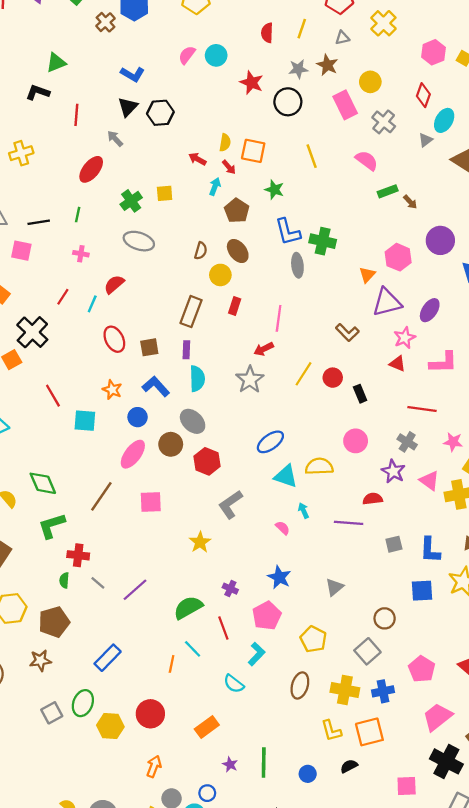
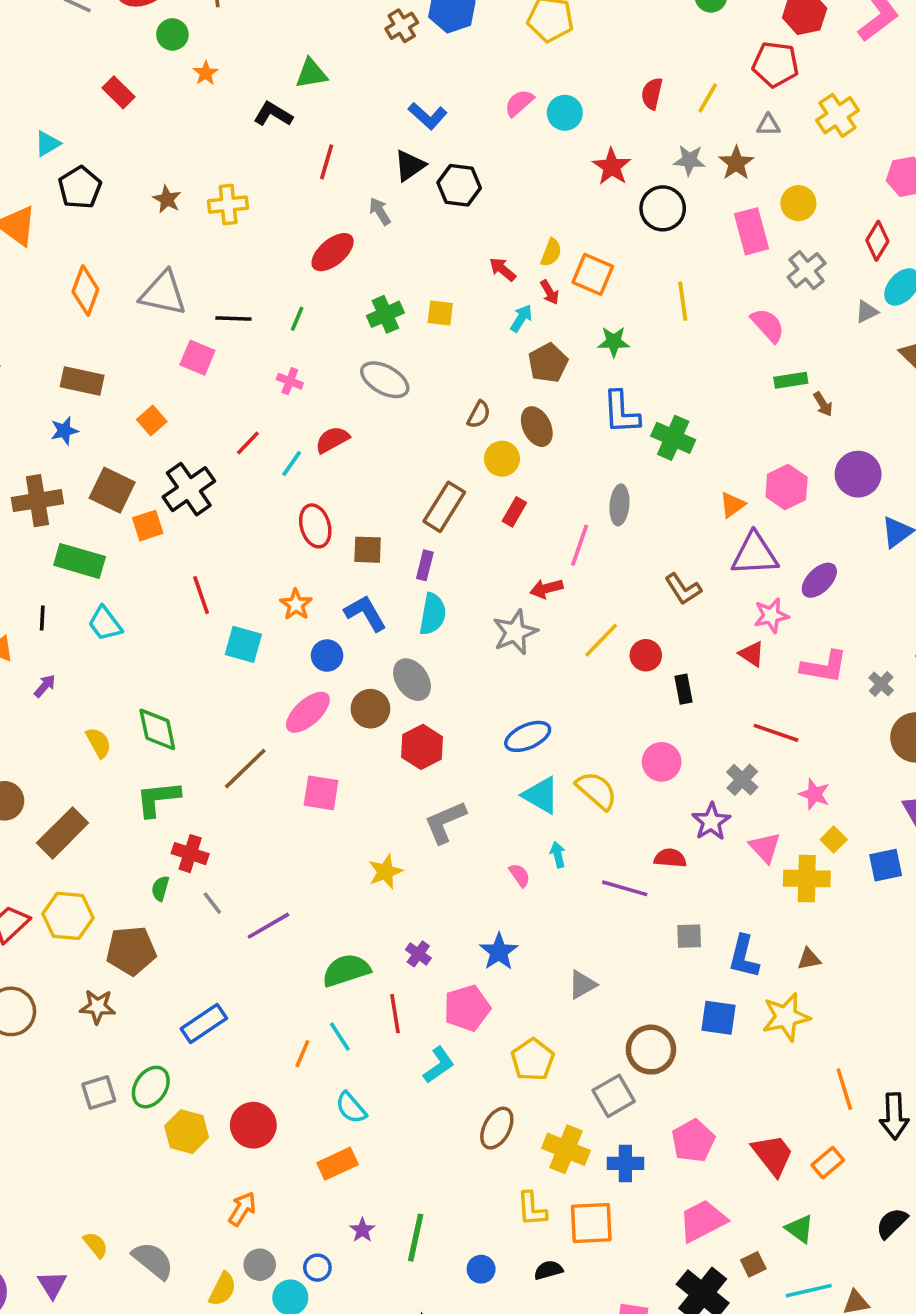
green star: (274, 190) -> (614, 342), turned -30
gray ellipse: (297, 265) -> (619, 505), moved
yellow semicircle: (319, 466) -> (596, 790), turned 32
brown circle: (385, 618) -> (651, 1050), size x1.4
cyan semicircle: (234, 684) -> (351, 1108), moved

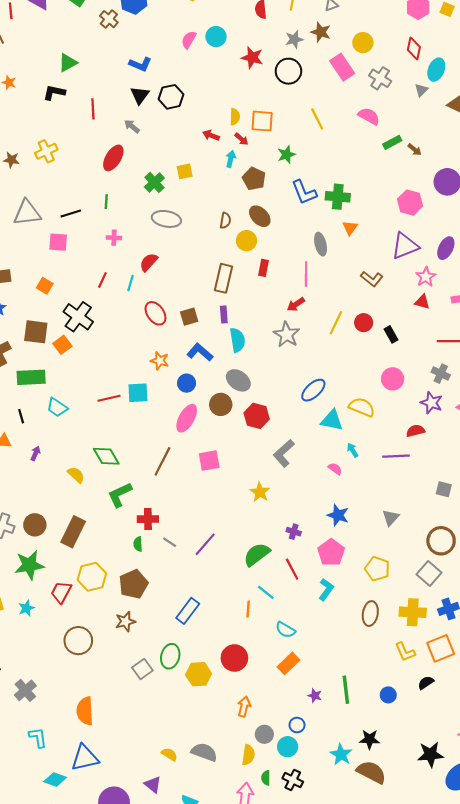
orange triangle: (732, 505) -> (350, 228), moved
red line: (201, 595) -> (109, 398), moved, turned -65
gray square: (689, 936) -> (444, 489), moved, turned 35

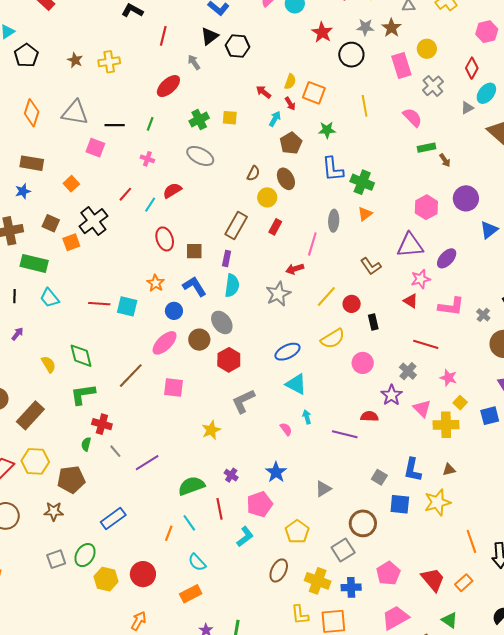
brown square: (36, 332) -> (51, 223), size x0.7
yellow semicircle: (362, 407) -> (333, 339), moved, turned 110

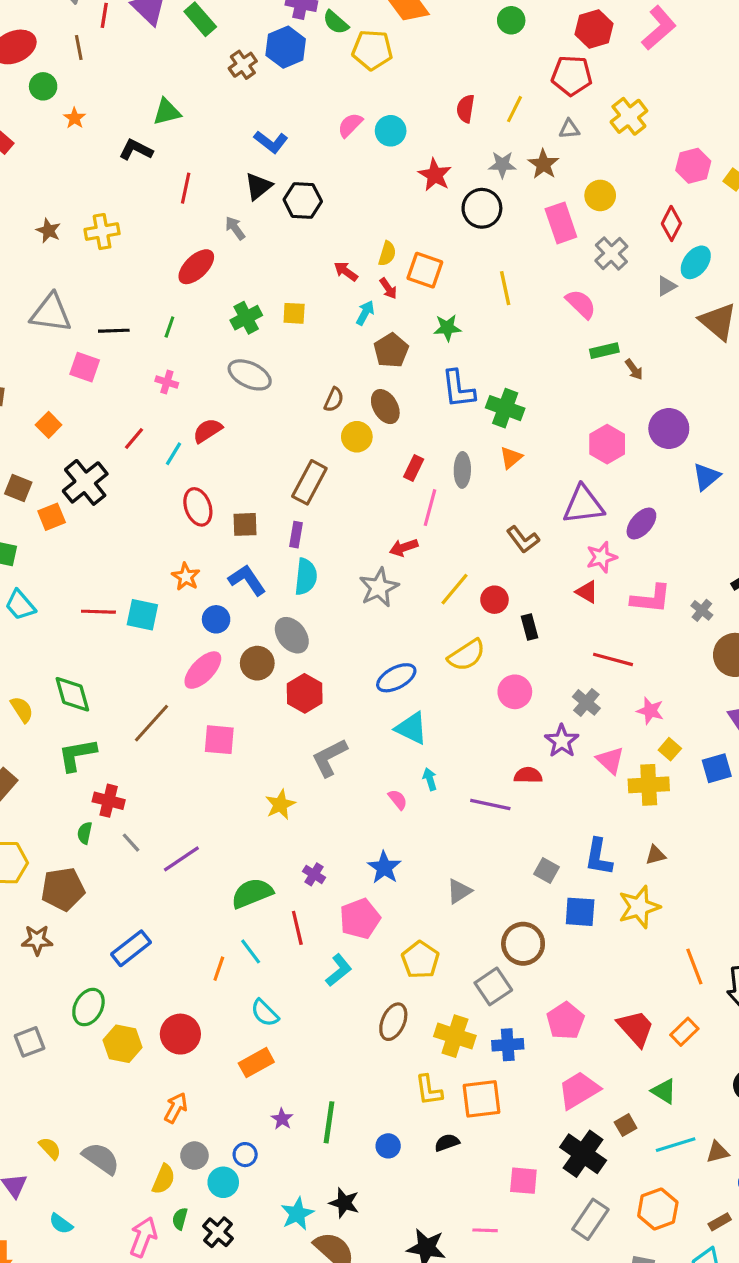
red rectangle: (275, 227) -> (414, 468), moved
gray square: (56, 559) -> (30, 1042), moved

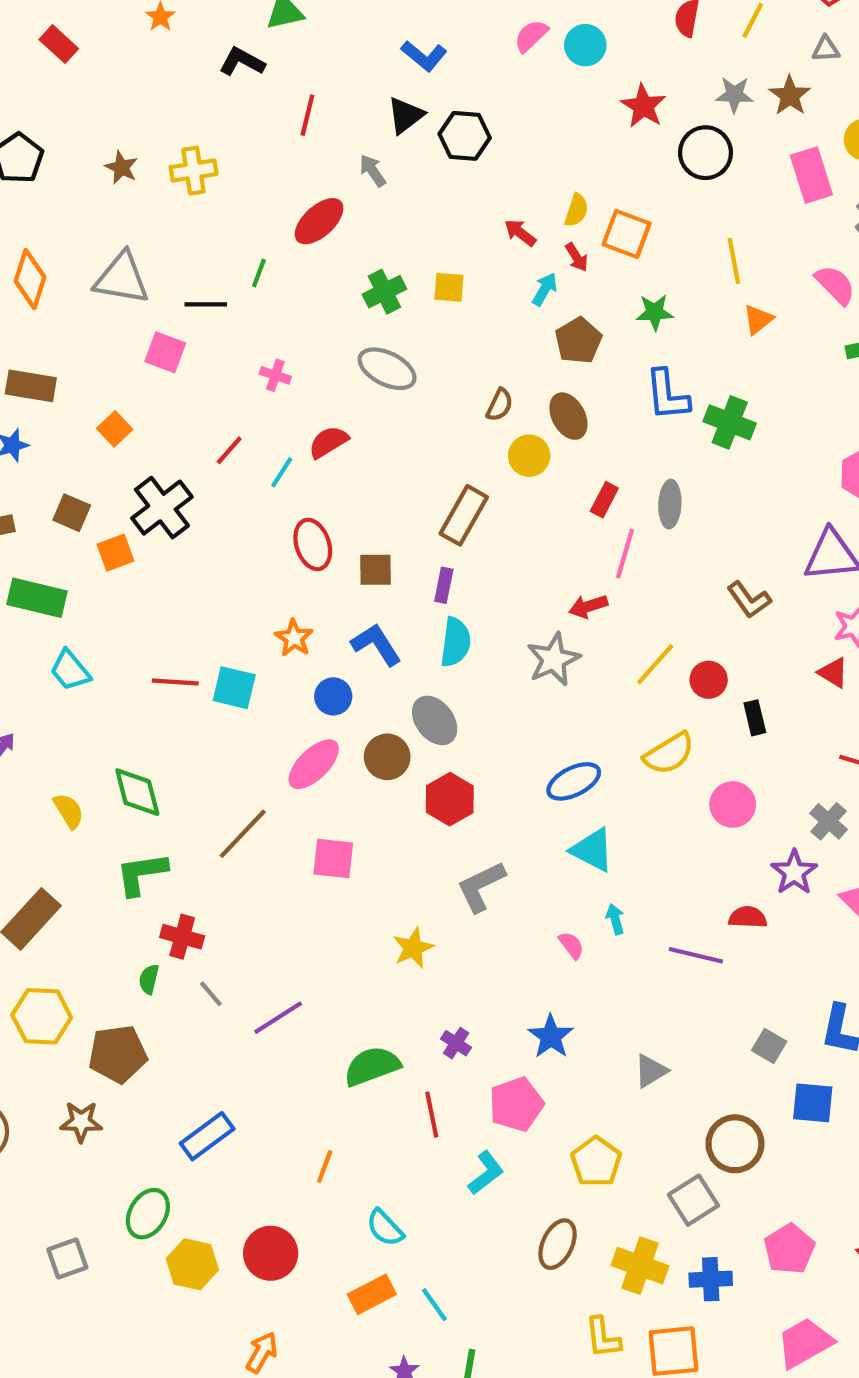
green line: (169, 327) -> (259, 273), moved
orange triangle: (511, 458) -> (758, 320), moved
cyan line: (251, 951) -> (434, 1305), moved

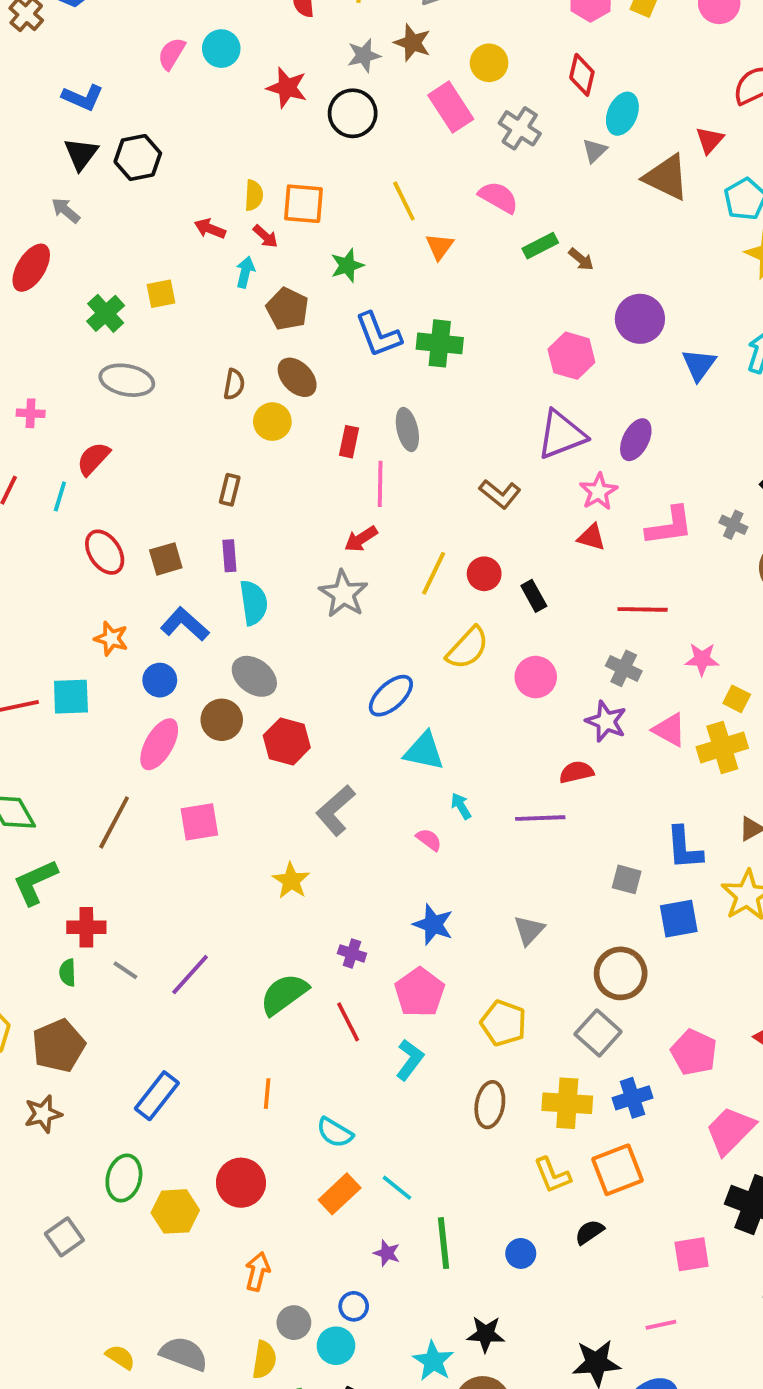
brown rectangle: (464, 515) -> (230, 490), size x0.6

